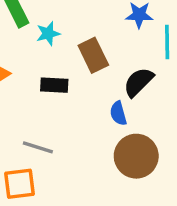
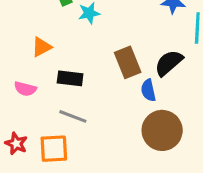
brown rectangle: (93, 55) -> (128, 62), moved
black rectangle: (54, 85) -> (70, 78), moved

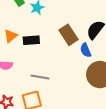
black rectangle: (70, 78) -> (31, 40), moved

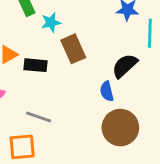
brown rectangle: (69, 35) -> (73, 49), moved

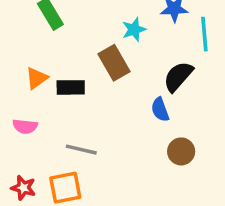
cyan star: (51, 22) -> (134, 30), moved
brown circle: (120, 128) -> (181, 151), size x0.6

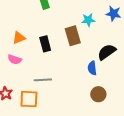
orange triangle: (37, 78) -> (19, 38), moved
black rectangle: (71, 87) -> (45, 44), turned 63
gray line: (81, 150) -> (43, 80), turned -30

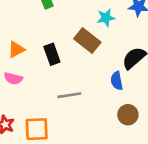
brown rectangle: (73, 36) -> (87, 40), turned -30
gray line: (43, 80) -> (69, 95), moved

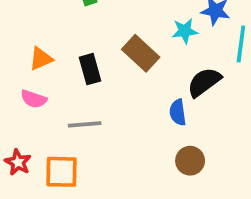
cyan star: (106, 18) -> (185, 31), moved
gray line: (69, 95) -> (85, 124), moved

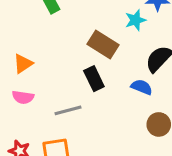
black rectangle: (90, 69) -> (94, 79), moved
blue semicircle: (178, 112) -> (142, 87), turned 130

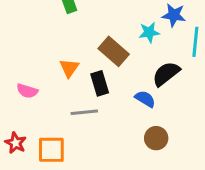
orange triangle: (23, 64) -> (69, 68), moved, turned -30
gray line: (68, 110) -> (84, 112), moved

